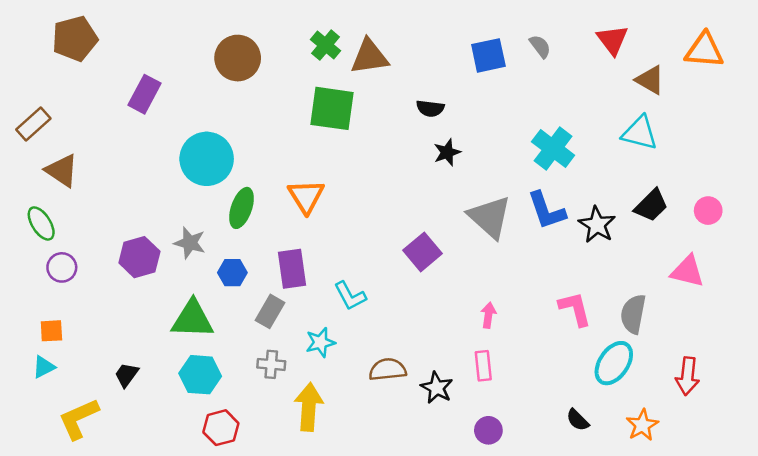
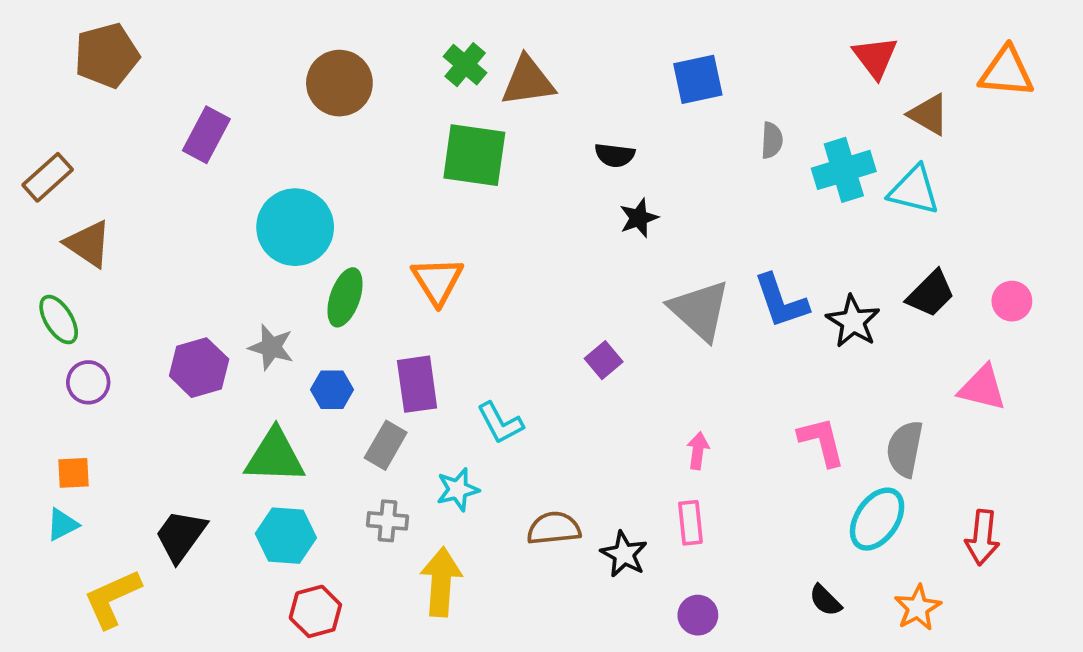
gray semicircle: (540, 46) -> (772, 140), moved, turned 40
cyan cross: (553, 148) -> (844, 170), moved, turned 36
purple square: (422, 252) -> (604, 360), size x0.7
black trapezoid: (126, 375) -> (181, 536), size x1.5

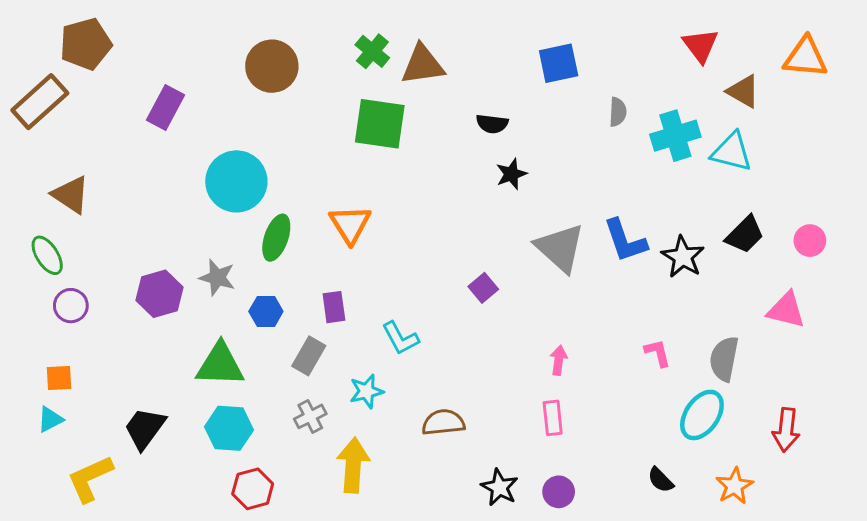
brown rectangle: (48, 177) -> (40, 102), moved, size x1.4
purple rectangle: (417, 384) -> (334, 307), size x0.7
pink L-shape: (822, 441) -> (658, 353), size x0.7
gray cross: (388, 521) -> (310, 416), turned -32
black star: (624, 554) -> (499, 487), moved

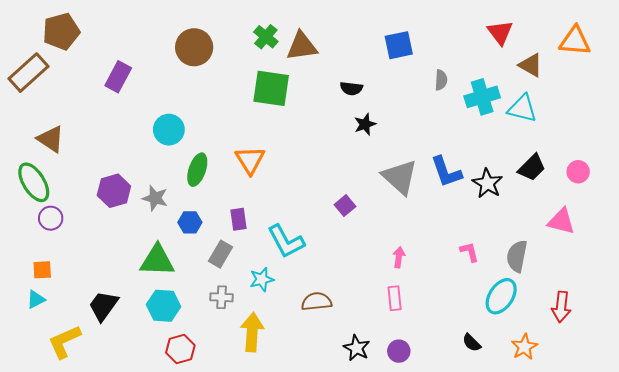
cyan circle: (236, 181) -> (169, 130), size x0.7
green ellipse: (47, 255) -> (34, 182), size x1.4
purple hexagon: (160, 294) -> (114, 191), moved
cyan L-shape: (400, 338) -> (286, 241), size x1.4
gray cross: (310, 416) -> (222, 297), turned 30

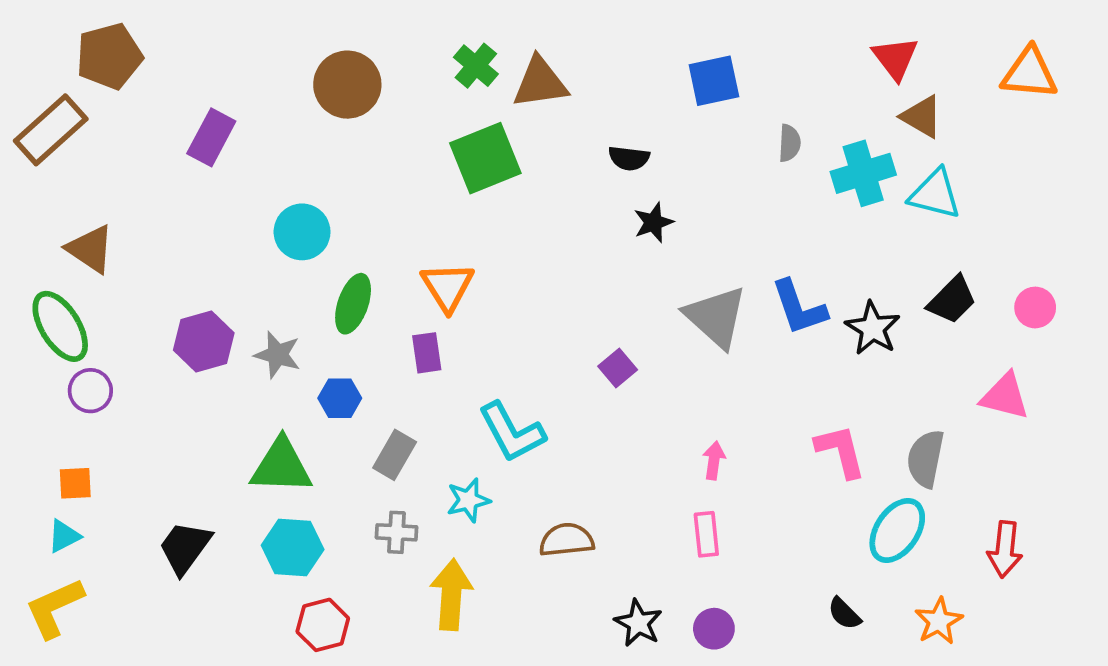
brown triangle: (531, 65) -> (922, 117), moved
green square: (271, 88) -> (485, 158), turned -30
purple rectangle: (238, 219) -> (427, 353), moved
pink L-shape: (469, 252) -> (841, 451), size x1.5
yellow L-shape: (64, 342) -> (54, 608), moved

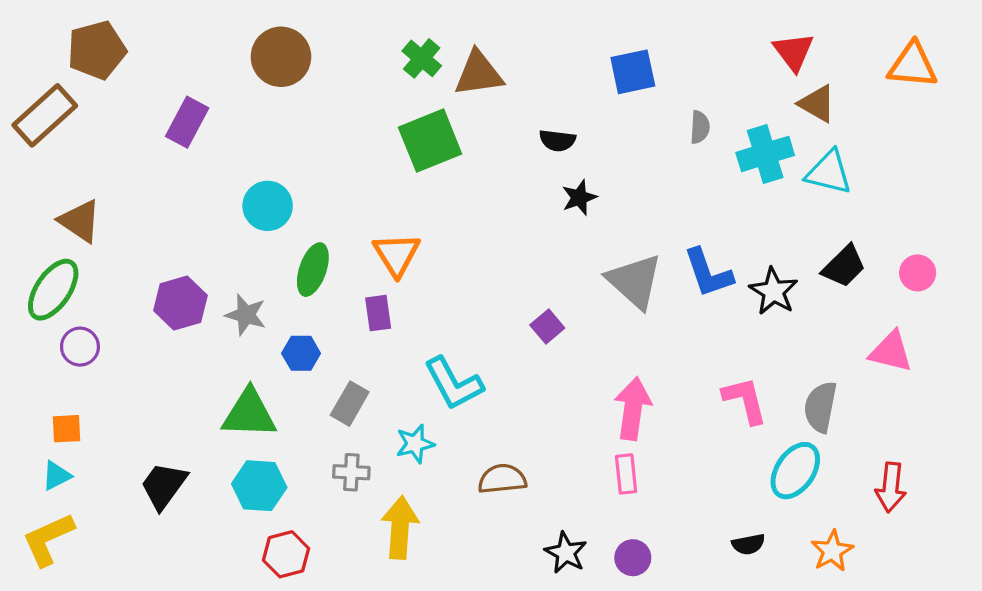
brown circle: (347, 85) -> (281, 57), moved
green ellipse: (60, 326) -> (53, 290), turned 66
pink arrow: (714, 461) -> (633, 409), size x1.8
black semicircle: (844, 614) -> (748, 544), turned -56

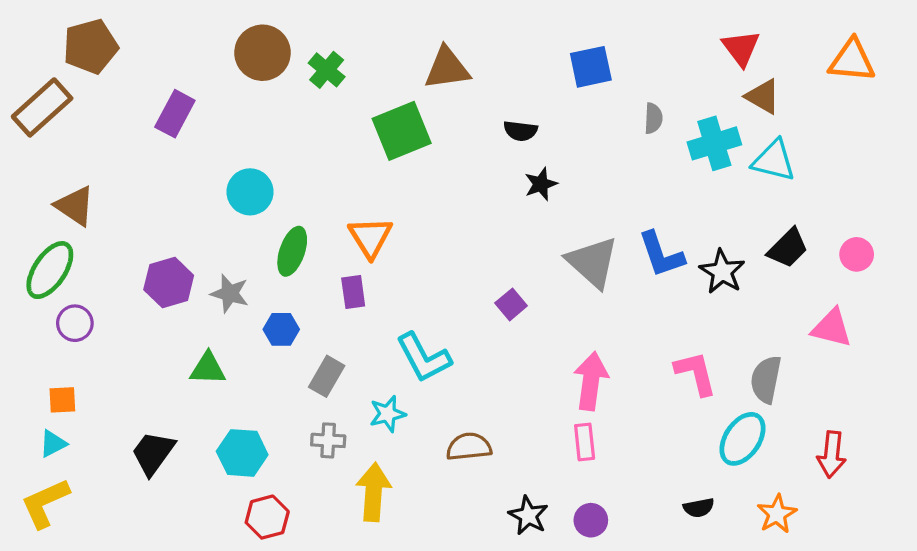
green cross: (422, 58) -> (327, 70), moved
green triangle: (249, 414) -> (208, 369), moved, size x0.7

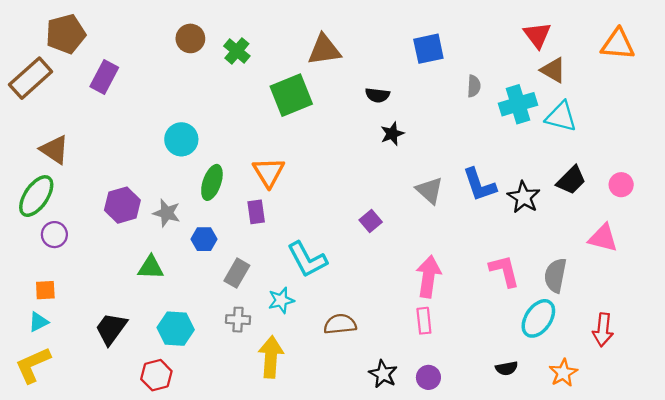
brown circle: (262, 53) -> (190, 38), size x0.7
purple rectangle: (175, 114) -> (104, 77), moved
gray triangle: (592, 262) -> (430, 190), size x0.7
red hexagon: (267, 517) -> (156, 375), moved

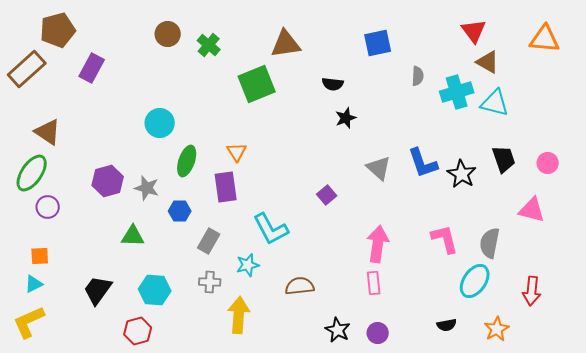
orange triangle: (269, 172) -> (237, 152), size x0.7
black trapezoid: (571, 180) -> (504, 159), turned -64
purple rectangle: (256, 212) -> (226, 187), size x1.4

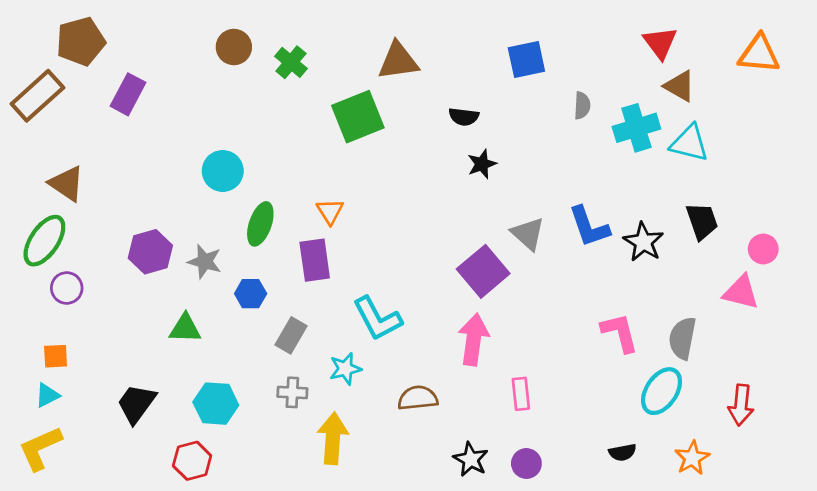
pink circle: (548, 163) -> (763, 249), moved
purple square: (327, 195) -> (483, 271), moved, size x1.8
pink arrow: (378, 244) -> (473, 340), moved

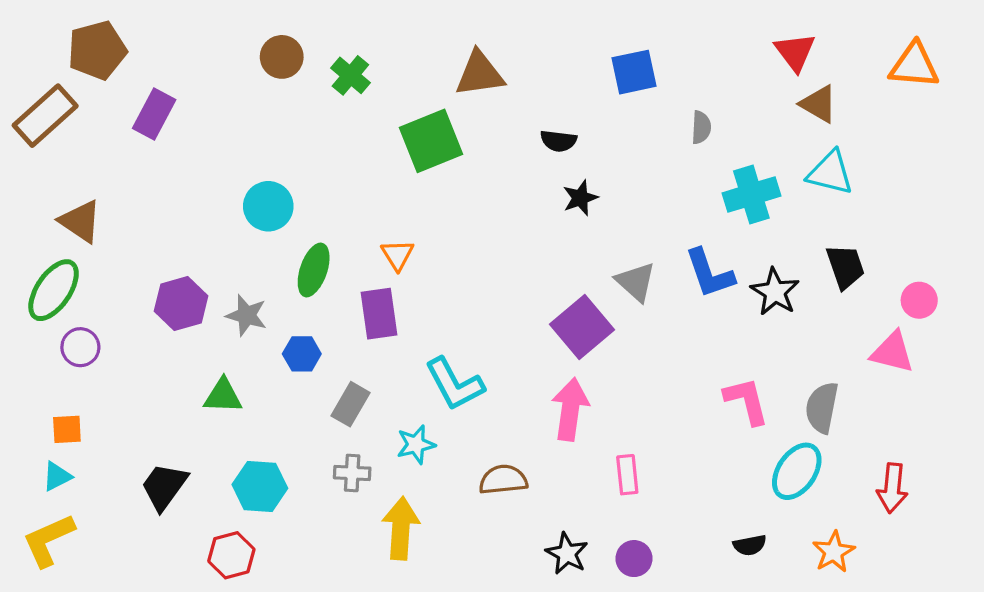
cyan cross: (636, 128) -> (751, 195), moved

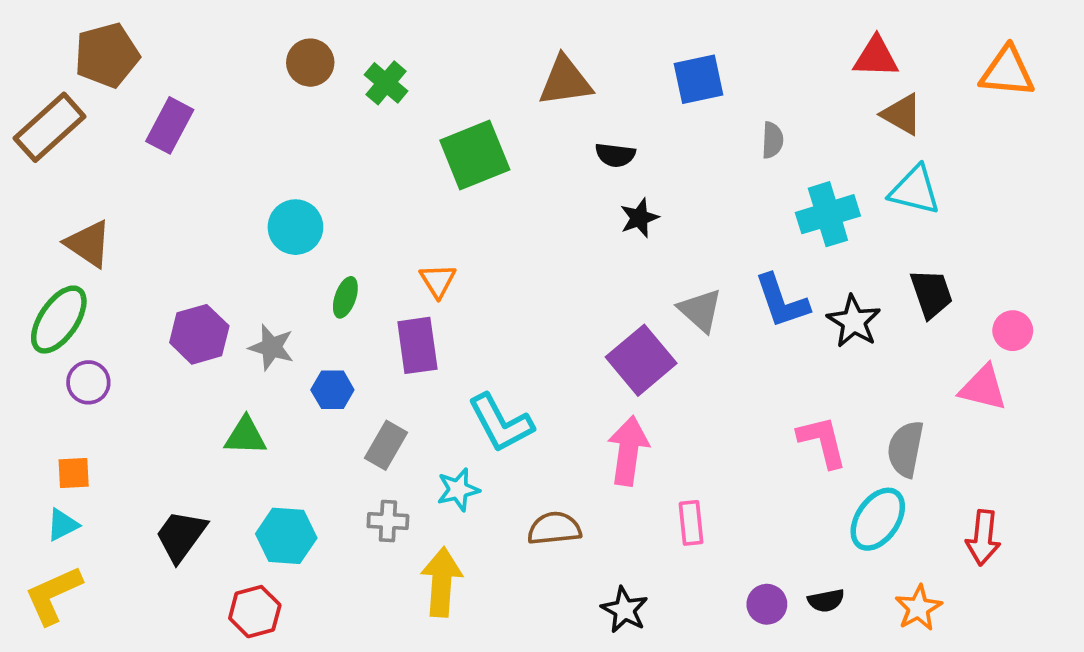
red triangle: (795, 52) -> (876, 57), turned -51
brown triangle: (480, 74) -> (565, 81), moved
green ellipse: (314, 270) -> (345, 297), size x0.7
purple circle: (634, 559) -> (767, 604), moved

